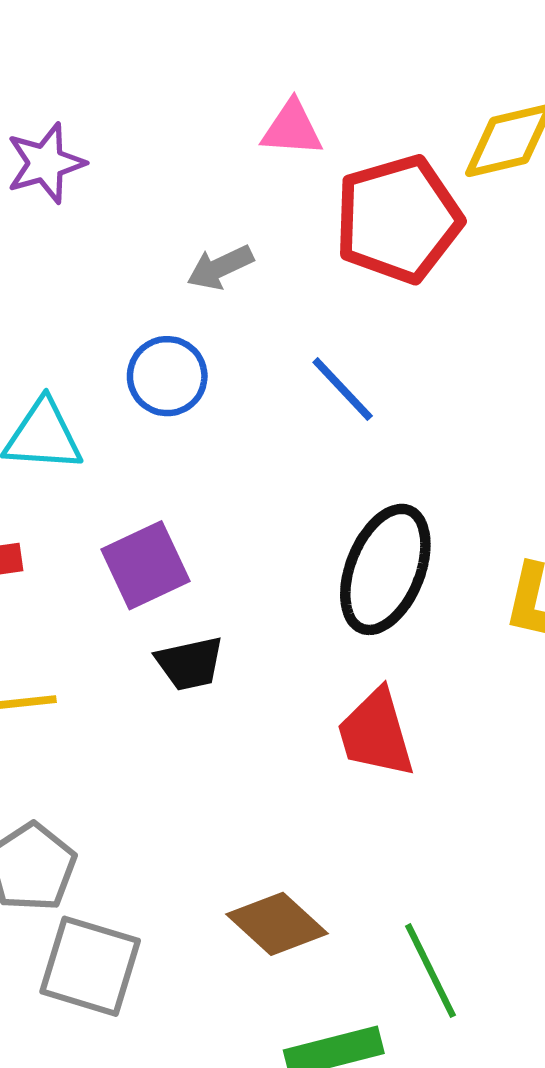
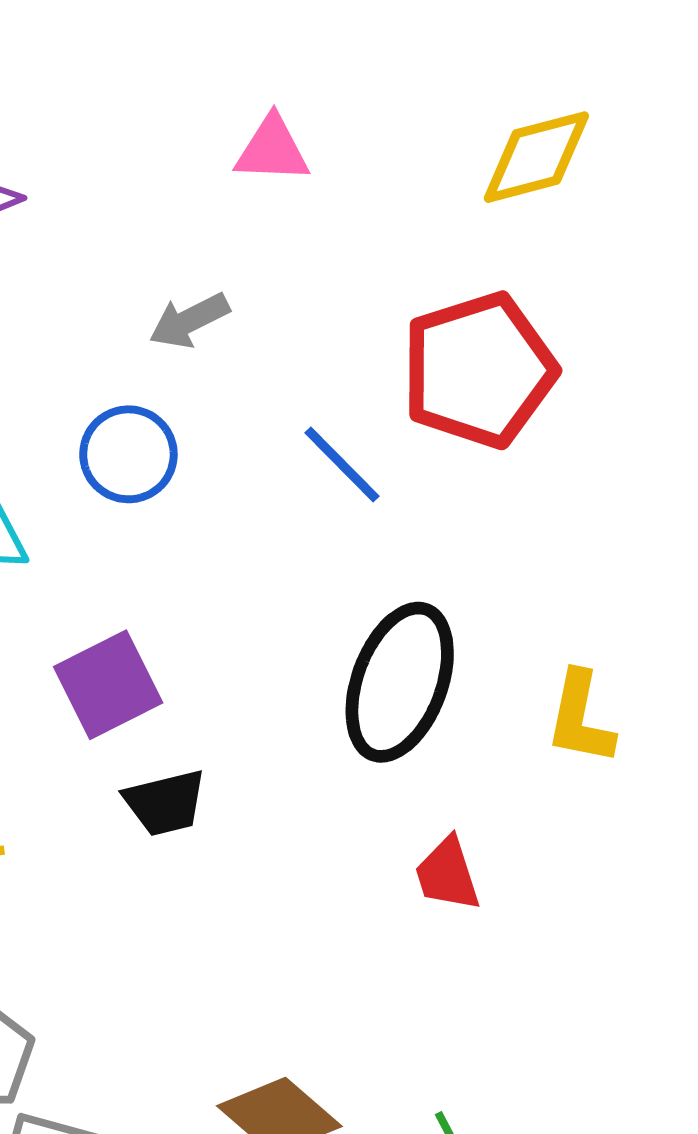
red pentagon: (398, 219) -> (479, 370), moved
red trapezoid: (376, 733) -> (447, 874), moved, size x0.7

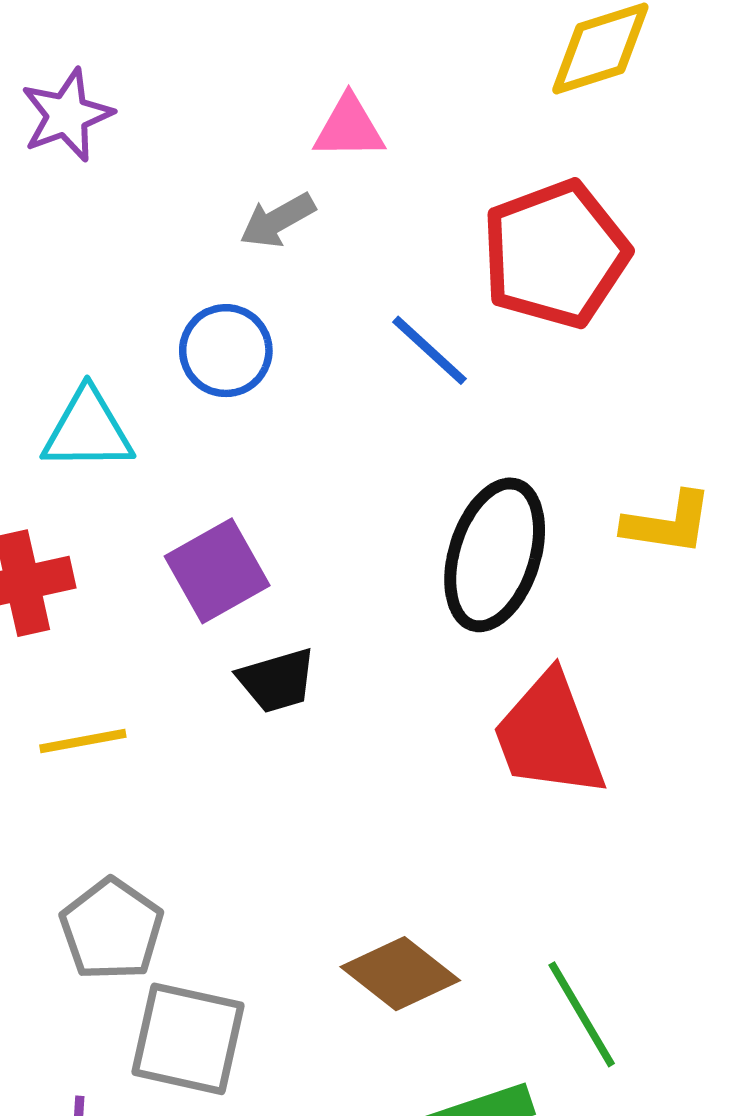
pink triangle: (272, 150) -> (349, 128), moved
yellow L-shape: (580, 718) -> (668, 523), moved, turned -90
red trapezoid: (447, 874) -> (549, 735), size x1.8

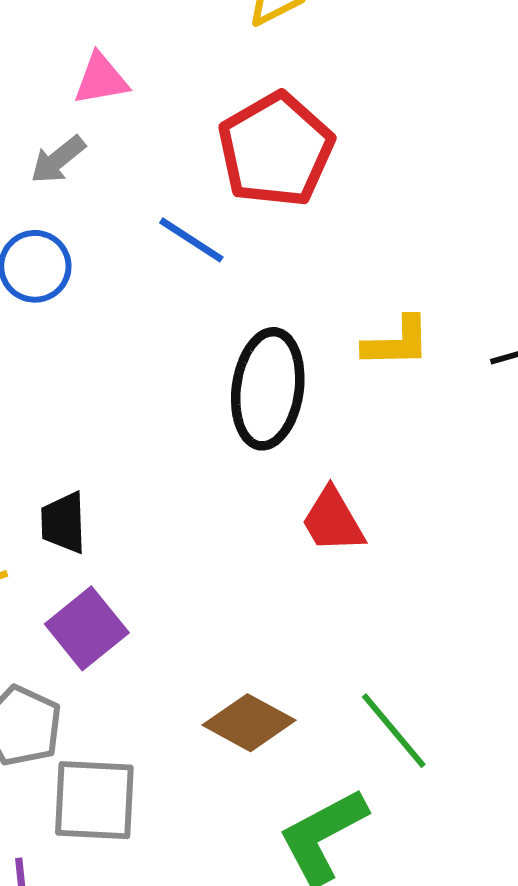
purple square: (217, 571) -> (87, 628), moved
black trapezoid: (277, 681) -> (63, 523), moved, turned 114
red trapezoid: (549, 735) -> (333, 521), size x0.7

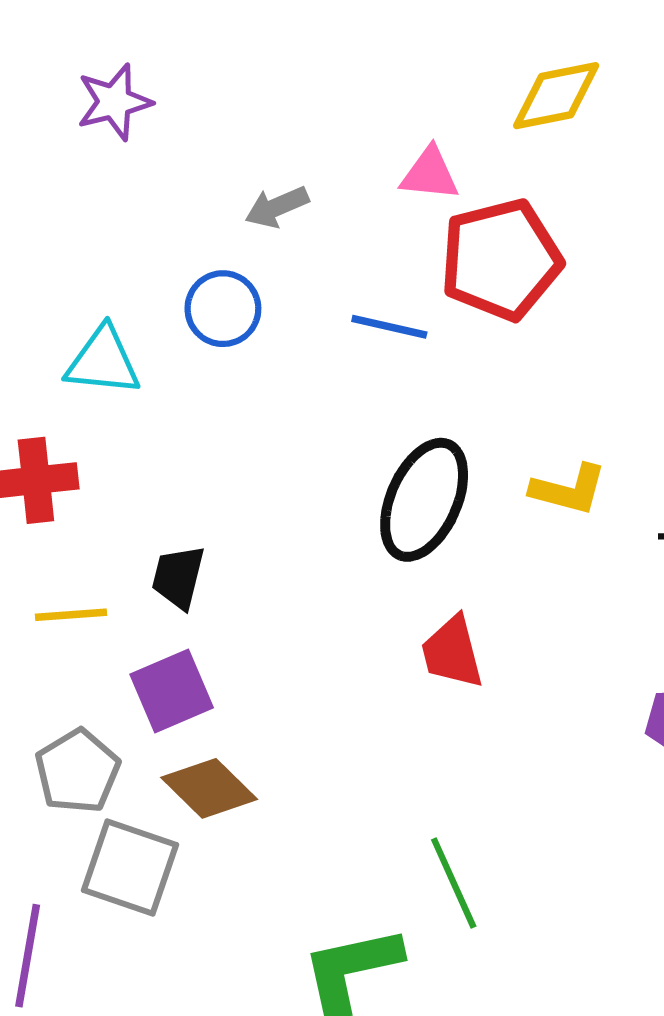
pink triangle: (101, 79) -> (430, 174), moved
blue line: (191, 240) -> (389, 327), turned -36
brown diamond: (249, 723) -> (209, 788), moved

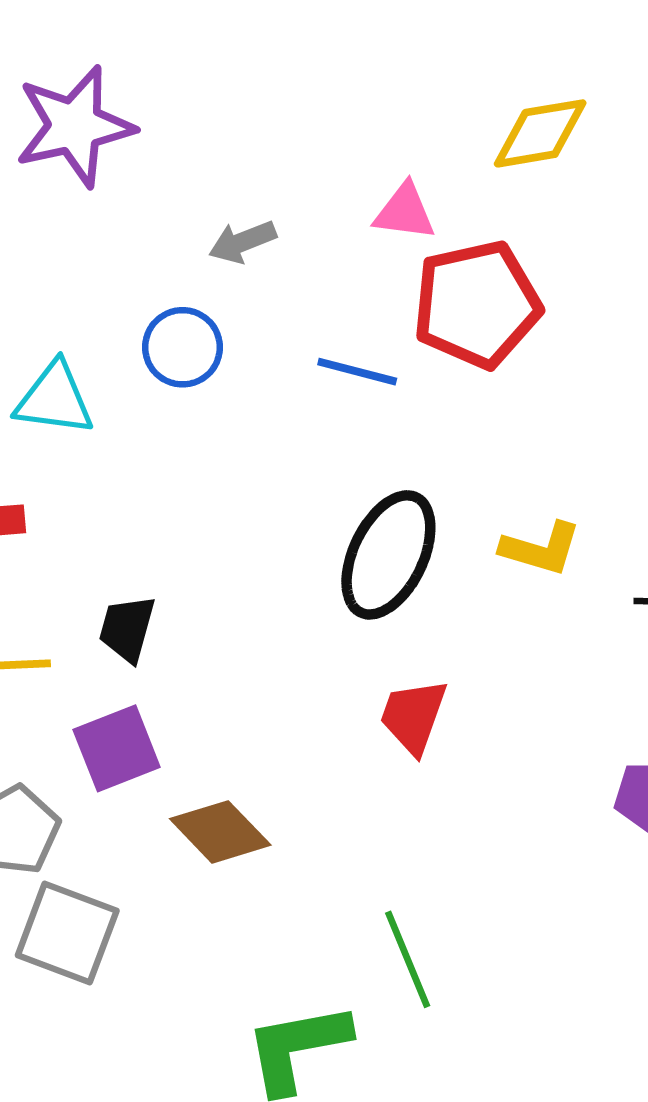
purple star: (114, 102) -> (75, 126), size x1.5
red trapezoid: (452, 652) -> (413, 716), turned 32
brown diamond: (209, 788) -> (220, 832), moved

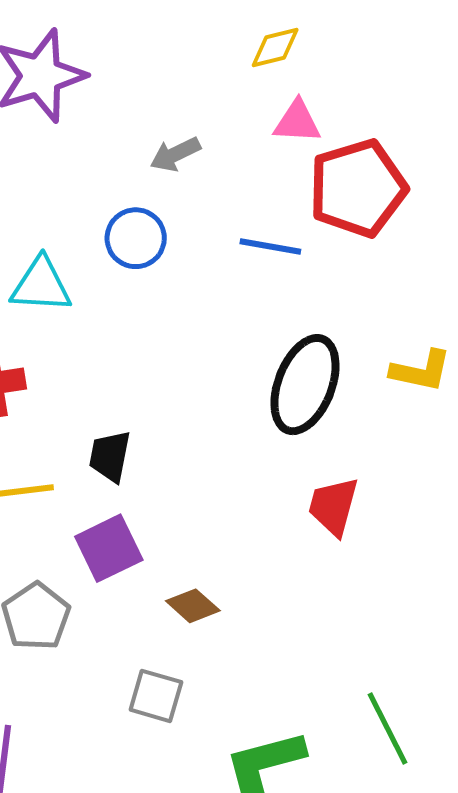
yellow diamond: (540, 133) -> (275, 47), moved, size x0.7
brown diamond: (220, 832) -> (193, 606), size x0.7
gray square: (67, 933) -> (156, 696), moved, size x0.7
green line: (408, 959) -> (388, 729), moved

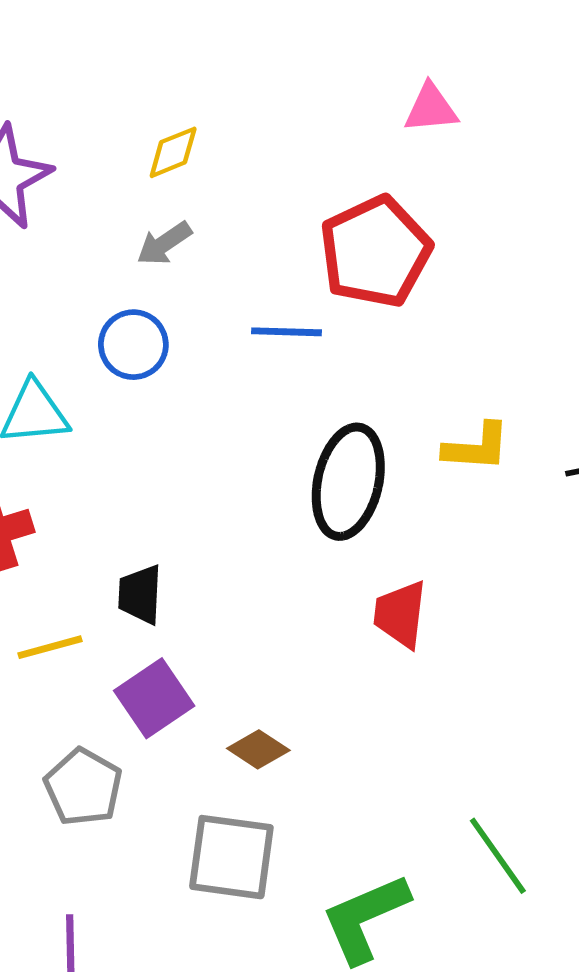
yellow diamond: (275, 47) -> (173, 152), moved
pink triangle: (297, 122) -> (431, 108), moved
gray square: (156, 696) -> (231, 857), size x1.5

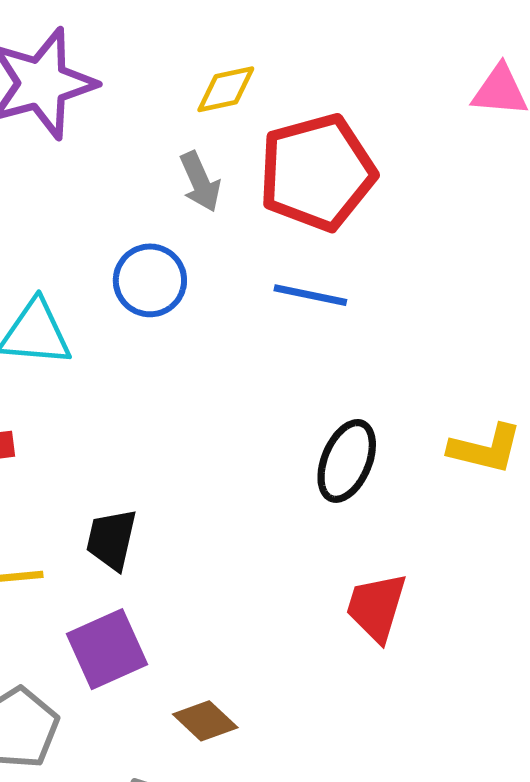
gray arrow: (164, 243) -> (200, 182), turned -90
red pentagon: (375, 252) -> (317, 172), moved
black ellipse: (348, 482) -> (347, 461), size x0.7

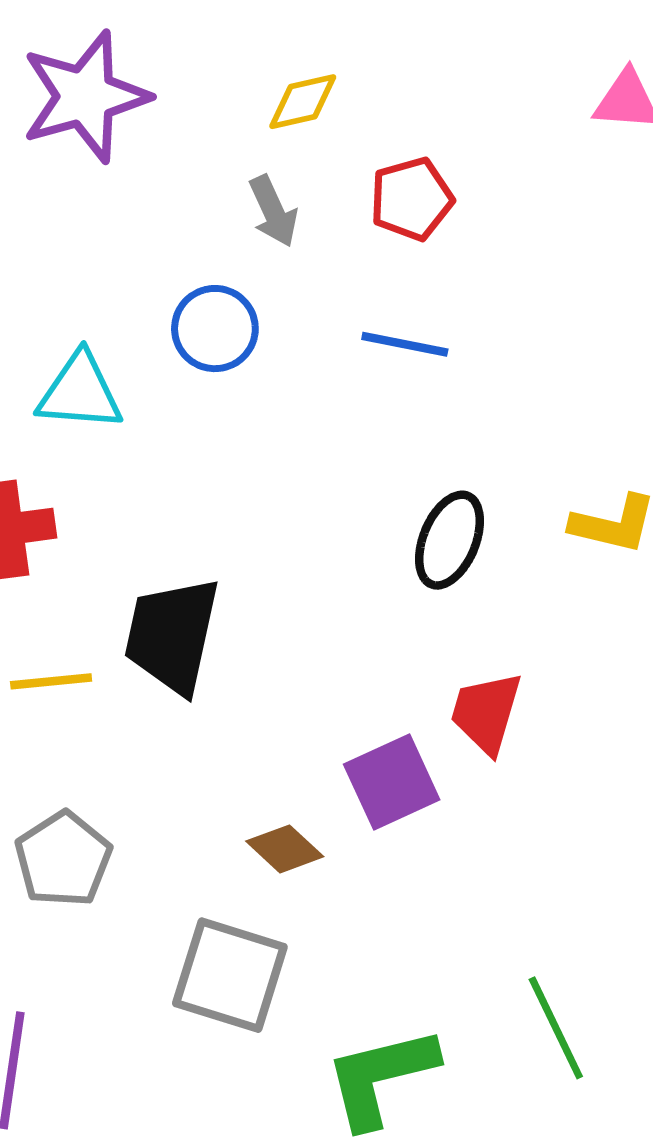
red pentagon: (317, 172) -> (411, 199), size x0.6
black trapezoid: (111, 539) -> (172, 635), size x1.6
purple square: (107, 649) -> (392, 782), moved

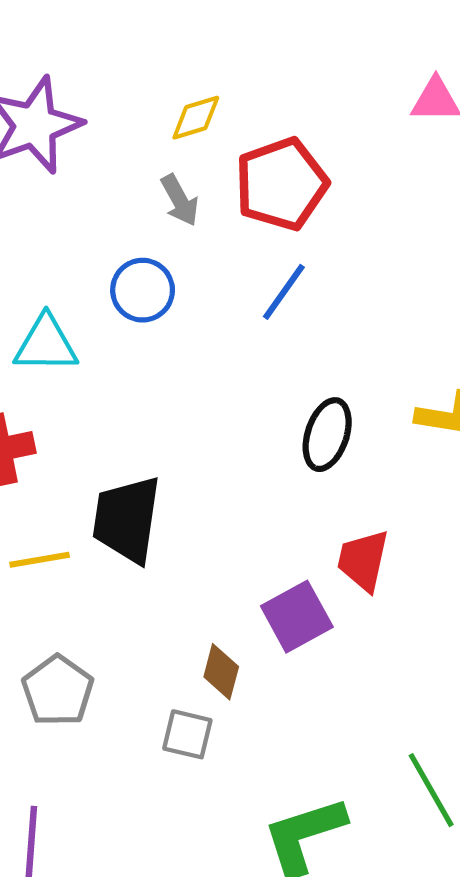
red pentagon: (411, 199) -> (281, 184), size x1.5
blue line: (405, 344) -> (284, 292), turned -62
brown diamond: (285, 849) -> (221, 672), turned 66
gray square: (230, 975) -> (187, 734), moved, size x0.6

